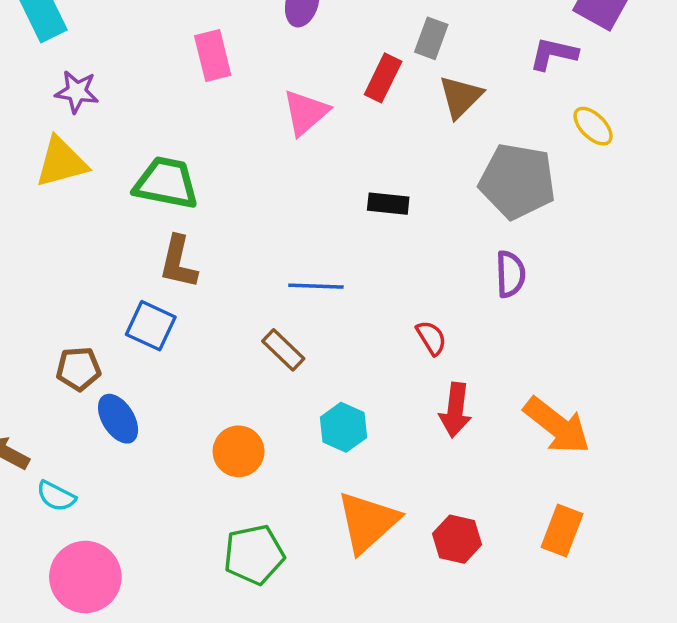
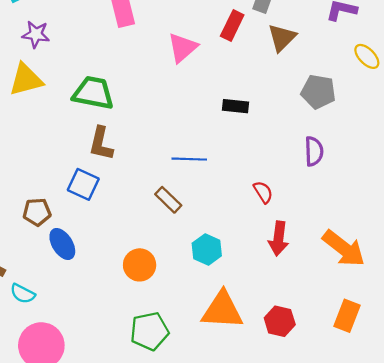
gray pentagon: (517, 181) -> (318, 92), size x0.7
orange triangle: (368, 522) -> (222, 310), turned 45

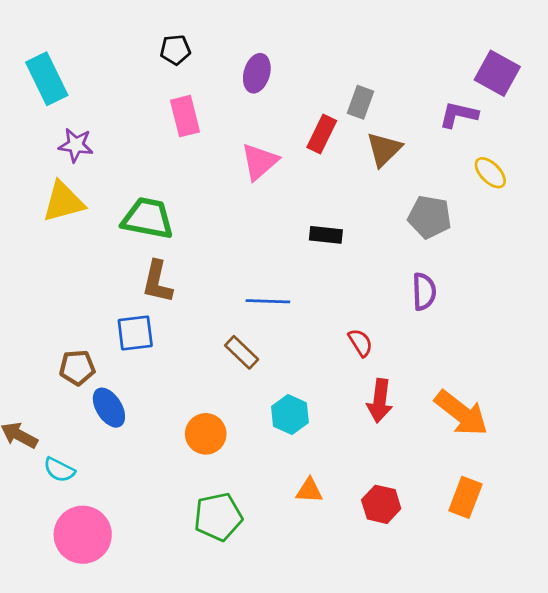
blue square: (83, 184) -> (135, 333), turned -32
orange triangle: (222, 310) -> (309, 491), size x0.5

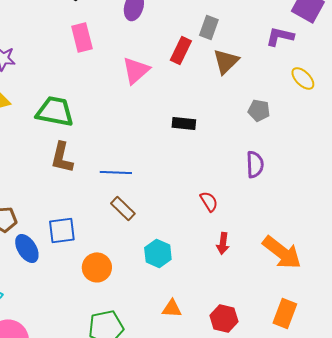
gray pentagon: (430, 217) -> (259, 110), size x0.7
blue line: (268, 301) -> (116, 172), moved
blue square: (135, 333) -> (62, 230), moved
red arrow: (380, 401) -> (223, 243), size x0.7

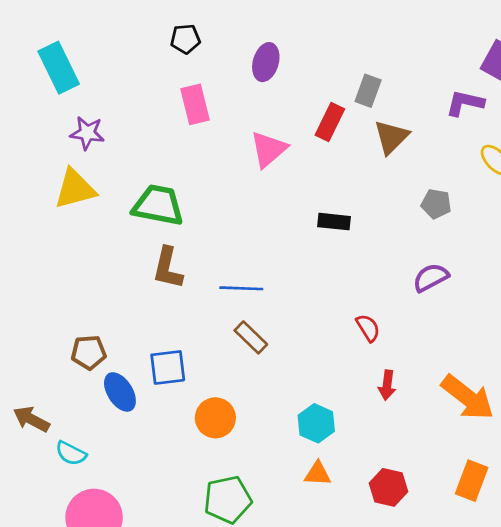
purple semicircle: (255, 164) -> (431, 277), turned -116
cyan hexagon: (158, 253) -> (316, 423), moved

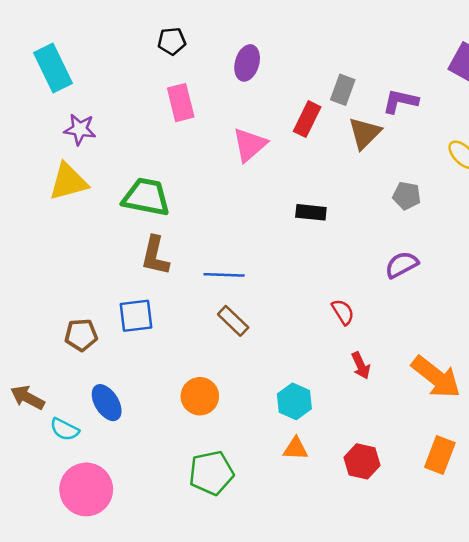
purple L-shape: (465, 103) -> (400, 101), moved
blue square: (168, 367) -> (136, 316), moved
red arrow: (387, 385) -> (361, 366), turned -32
blue ellipse: (120, 392) -> (107, 403), moved

